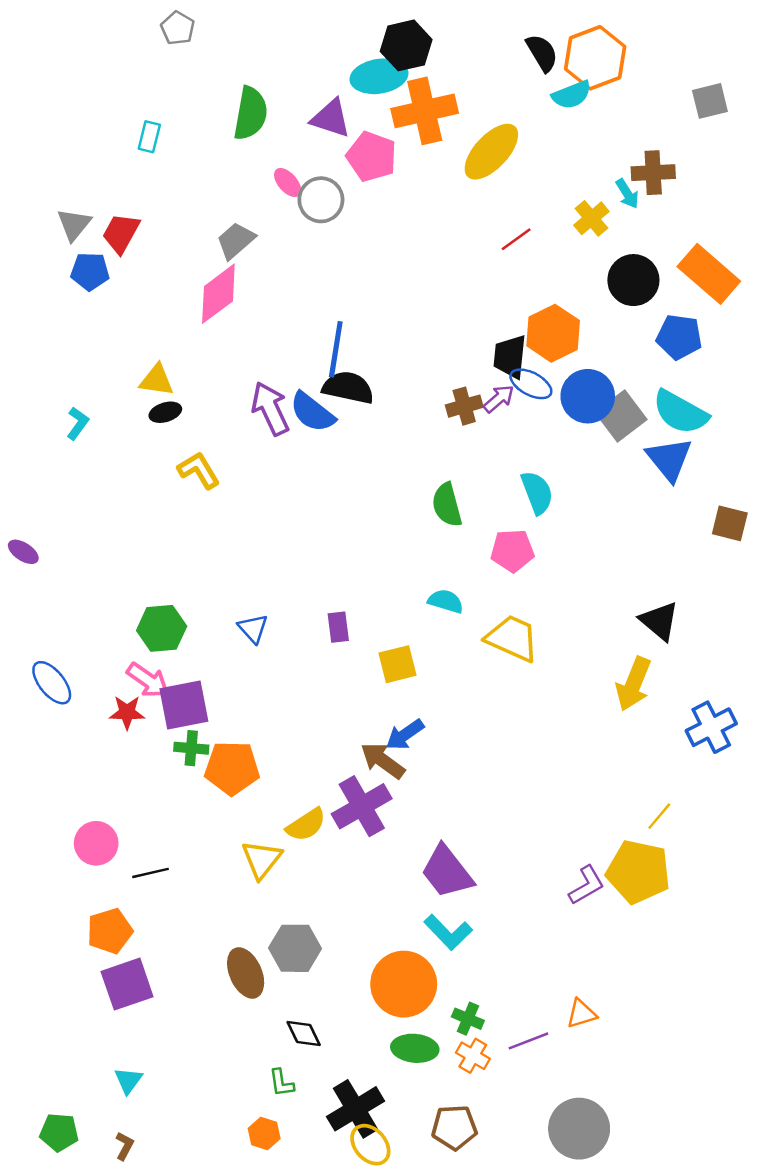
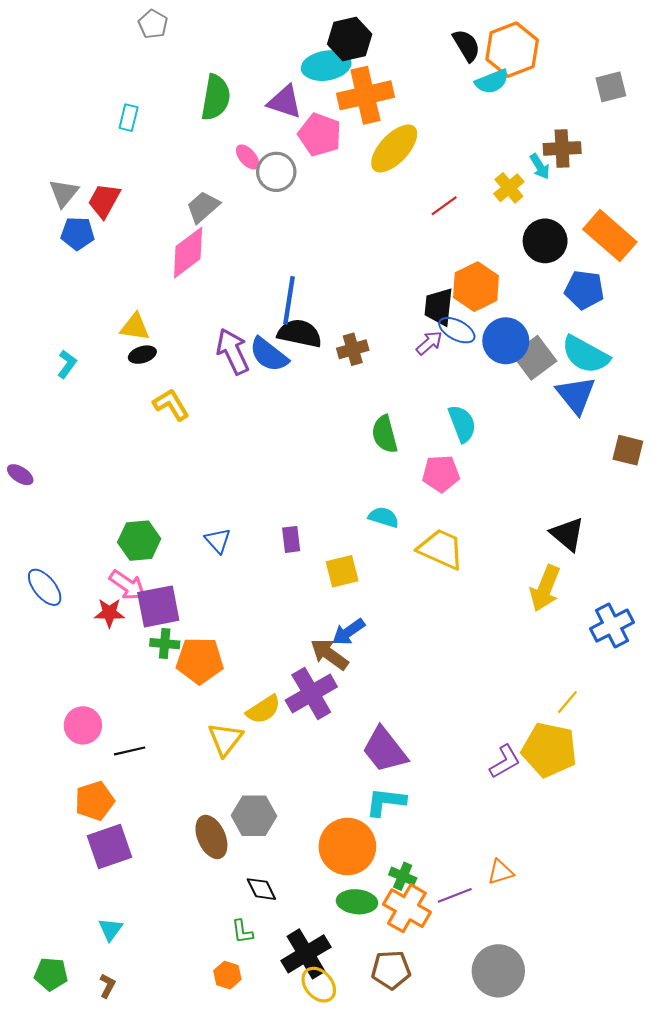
yellow ellipse: (491, 152) -> (394, 148), moved
brown cross: (464, 406) -> (353, 349), moved
cyan L-shape: (448, 932) -> (386, 802), turned 141
orange cross: (473, 1056) -> (407, 908), size x1.6

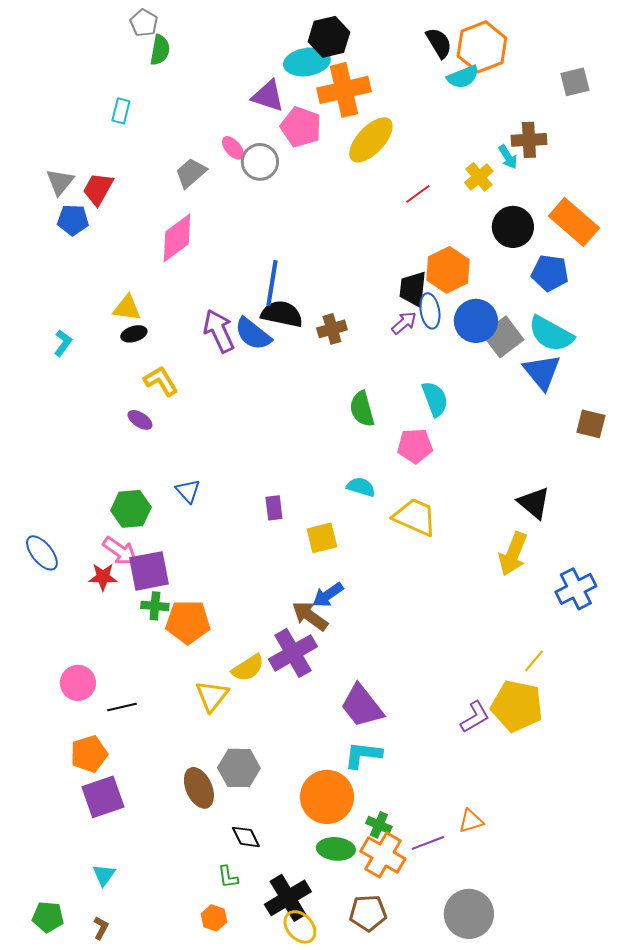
green semicircle: (216, 97) -> (160, 50), moved, size x0.7
gray trapezoid: (203, 207) -> (191, 173), moved
blue ellipse: (457, 330) -> (430, 311), turned 52
purple ellipse: (20, 475) -> (140, 420), moved
blue triangle: (218, 541) -> (188, 491), moved

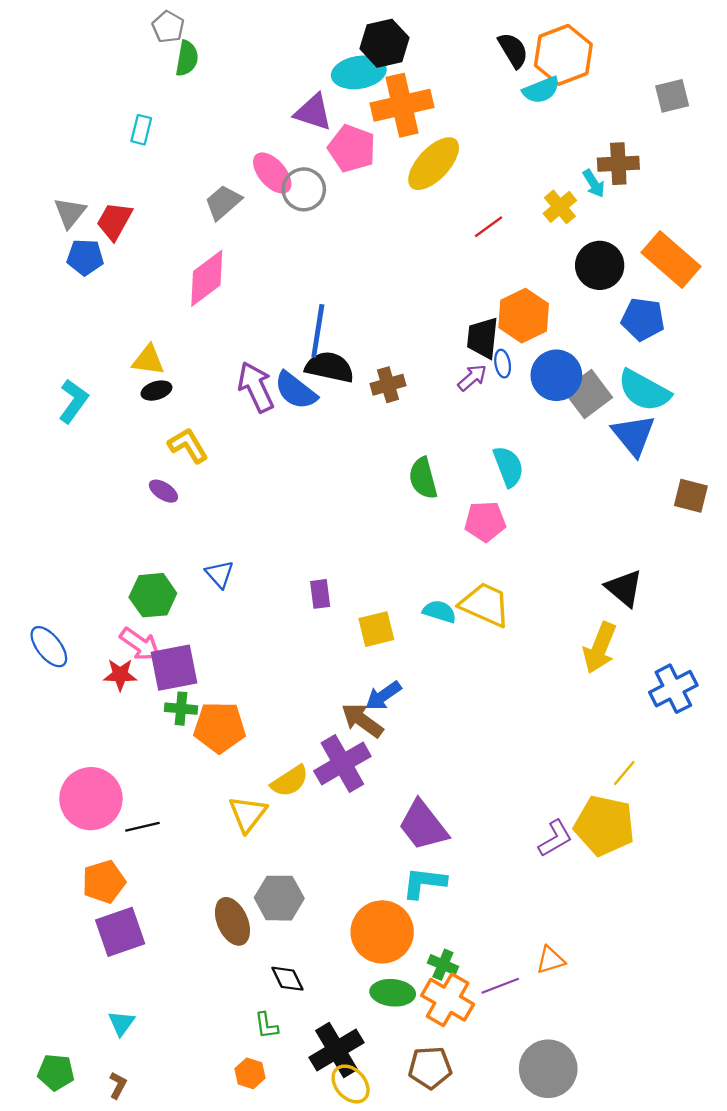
pink ellipse: (233, 148) -> (272, 173), size x1.5
blue ellipse: (430, 311) -> (503, 364), size x0.7
cyan L-shape: (63, 343) -> (73, 401), size x1.4
cyan semicircle: (361, 487) -> (439, 612), moved
pink circle: (78, 683) -> (91, 799), size x1.5

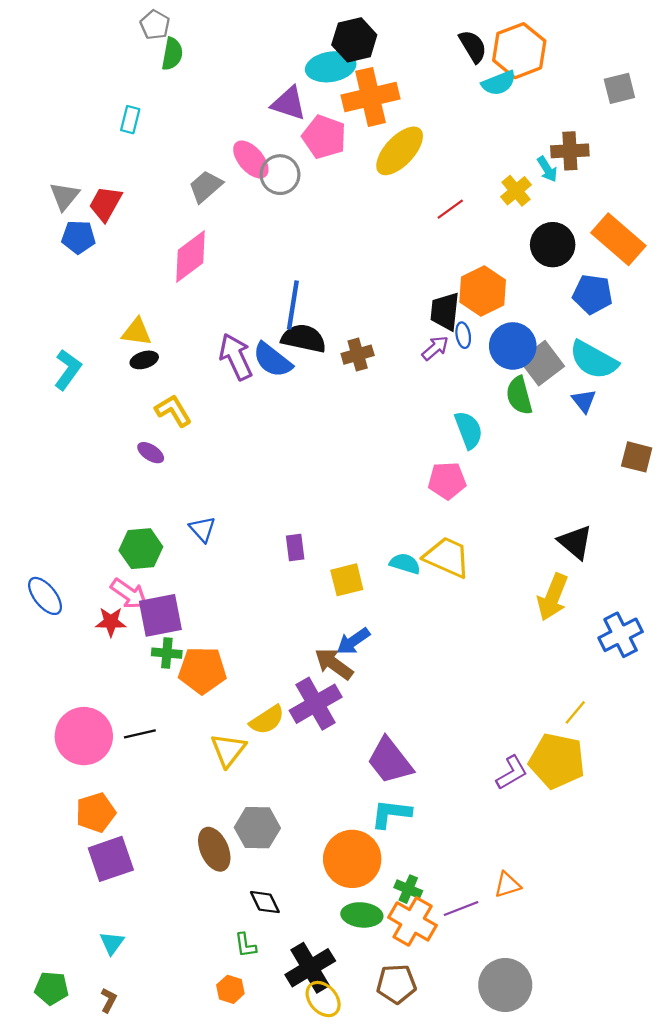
blue triangle: (634, 435) -> (584, 401), size x0.6
green semicircle: (423, 478) -> (519, 396), moved
black line: (142, 827) -> (140, 734), moved

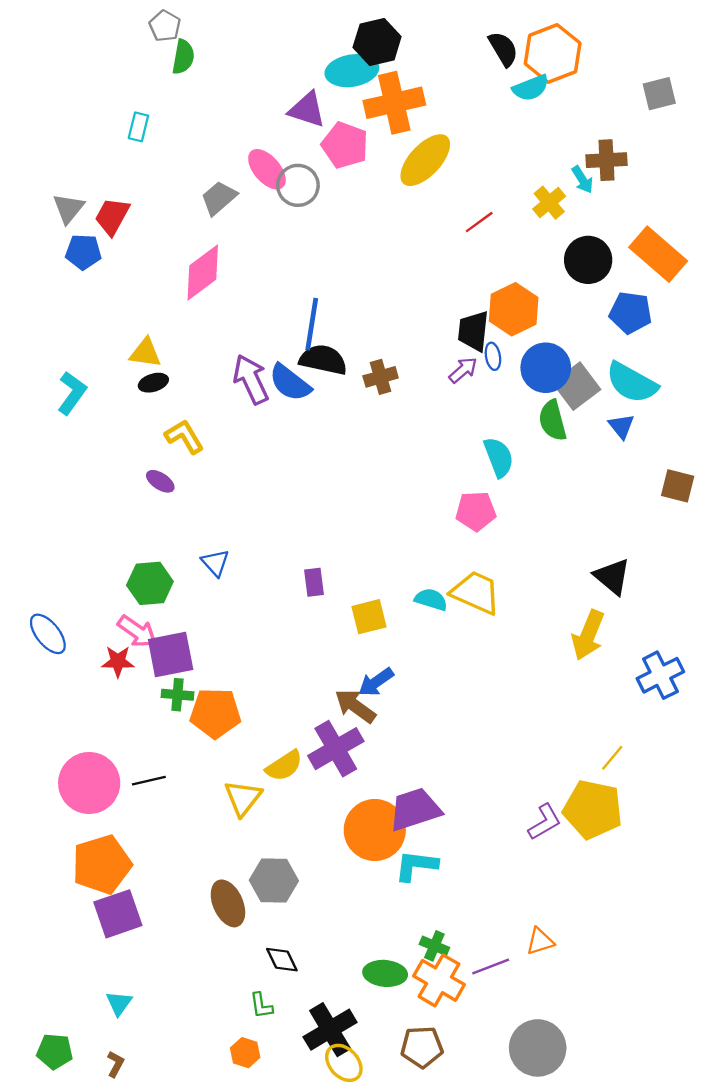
purple trapezoid: (390, 761) -> (415, 809), turned 110
orange pentagon: (96, 813) -> (102, 864), size x1.4
orange circle: (352, 859) -> (375, 830), moved

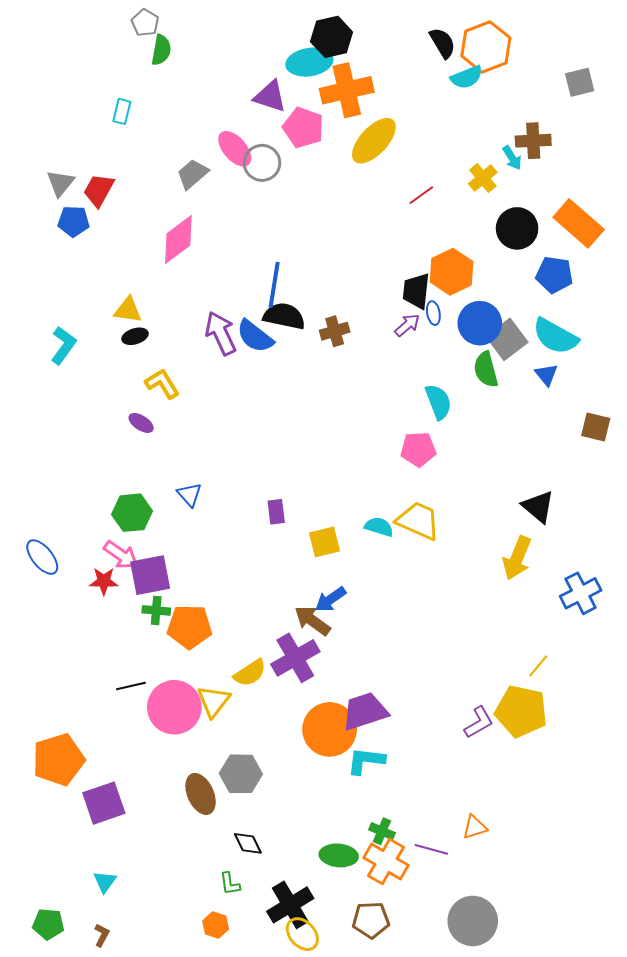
pink circle: (89, 783) -> (174, 707), moved
orange pentagon: (102, 864) -> (58, 760), moved
purple line: (491, 967) -> (431, 849), turned 36

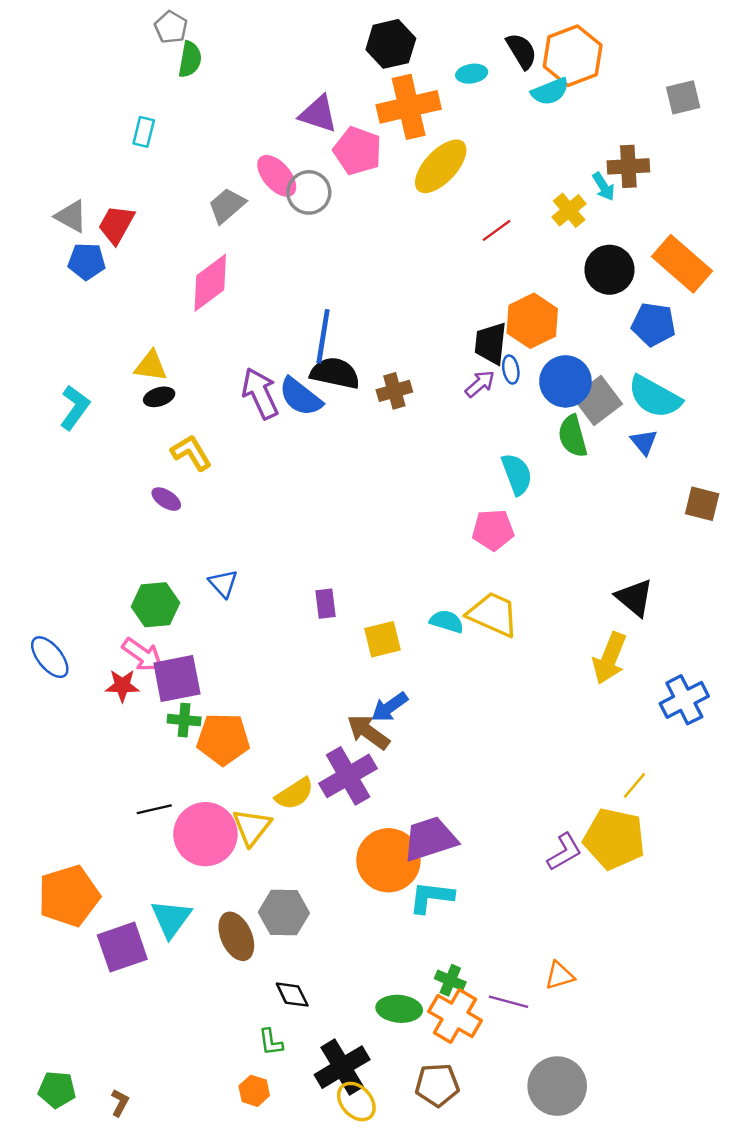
cyan ellipse: (309, 62) -> (472, 74), moved, size x0.6
gray triangle: (60, 183) -> (71, 216), turned -40
cyan triangle: (105, 882) -> (171, 919), moved, size x1.5

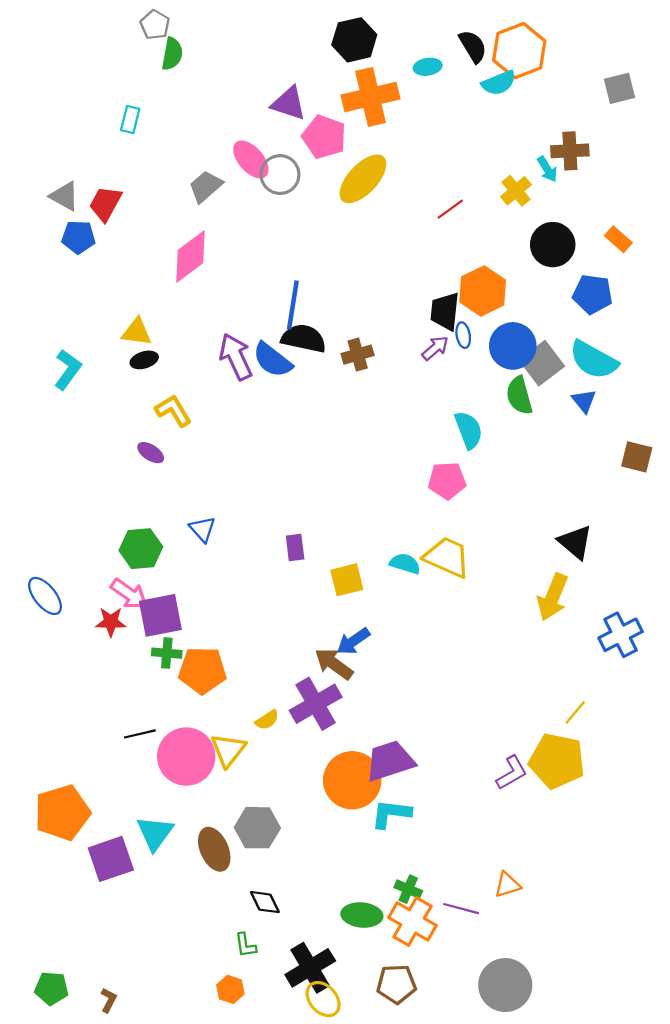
yellow ellipse: (441, 166) -> (363, 179), moved
orange rectangle: (682, 264) -> (618, 239), size x0.5
yellow semicircle: (295, 794) -> (267, 720), size x0.7

